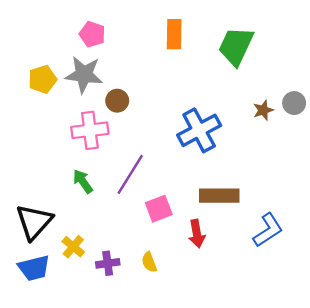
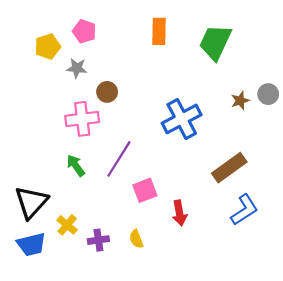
gray star: (84, 75) -> (77, 68), size x0.6
yellow pentagon: (42, 79) -> (48, 47), moved
brown rectangle: (219, 196) -> (229, 168), moved, turned -36

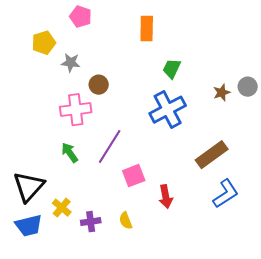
pink pentagon: (84, 31) -> (81, 17), moved
green trapezoid: (215, 42) -> (172, 69), moved, size x0.6

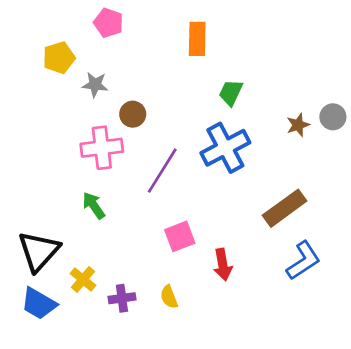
purple line: (110, 147) -> (162, 171), moved
blue trapezoid: (29, 226) -> (39, 304), turned 44

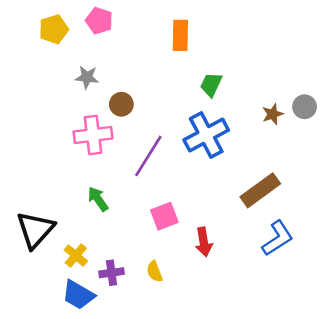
yellow pentagon: (59, 58) -> (54, 29), moved
green arrow: (94, 206) -> (98, 199), moved
blue trapezoid: (39, 304) -> (78, 295), moved

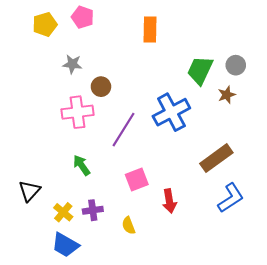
green trapezoid: (211, 85) -> (200, 70), moved, size x1.4
gray circle: (305, 107) -> (236, 65), moved
black triangle: (35, 230) -> (29, 191), size x0.7
purple cross: (112, 273) -> (93, 210), moved

